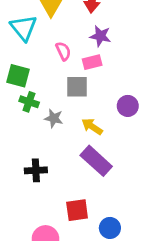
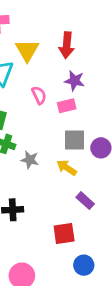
gray square: (77, 87) -> (75, 140), moved
purple rectangle: (96, 161) -> (85, 201), moved, size x0.6
red square: (77, 210) -> (64, 234), moved

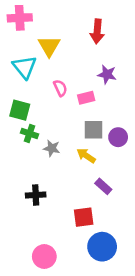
red arrow: (67, 45) -> (97, 31), moved
purple star: (75, 81) -> (107, 74), moved
blue circle: (84, 265) -> (102, 247), size x1.5

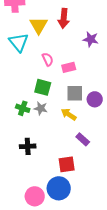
red arrow: (97, 31) -> (64, 18), moved
purple star: (107, 74) -> (91, 39), moved
green square: (20, 110) -> (43, 87), moved
green cross: (30, 133) -> (23, 108), moved
blue circle: (102, 247) -> (59, 188), moved

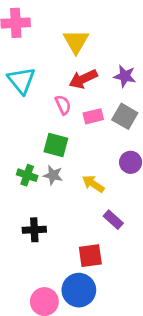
red arrow: (64, 18) -> (83, 79), moved, turned 60
yellow triangle: (39, 25) -> (76, 42), moved
gray square: (75, 93) -> (125, 116), moved, turned 30

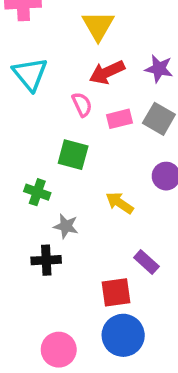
gray star: (53, 175) -> (66, 226), moved
purple rectangle: (113, 220) -> (146, 262), moved
blue circle: (79, 290) -> (123, 335), moved

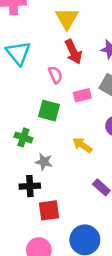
red arrow: (107, 72) -> (73, 52), turned -90
pink rectangle: (120, 119) -> (82, 95), moved
red square: (116, 292) -> (49, 210), moved

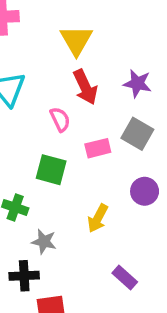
yellow arrow: (82, 145) -> (98, 218), turned -96

